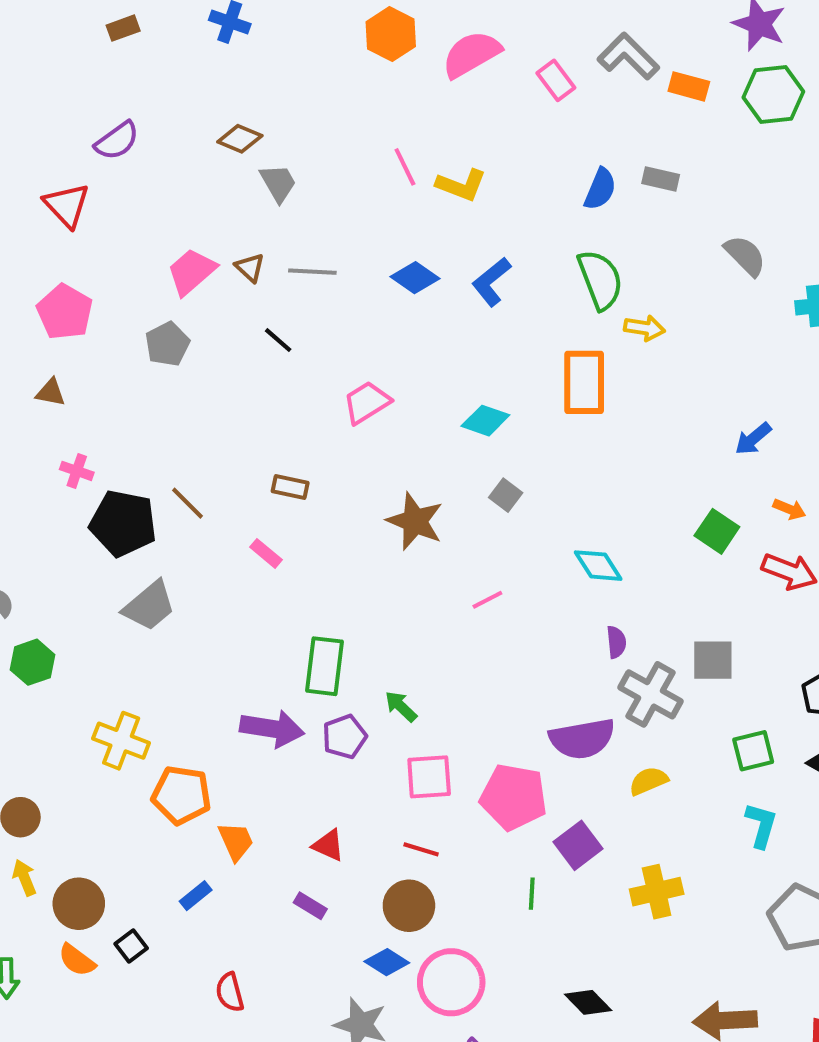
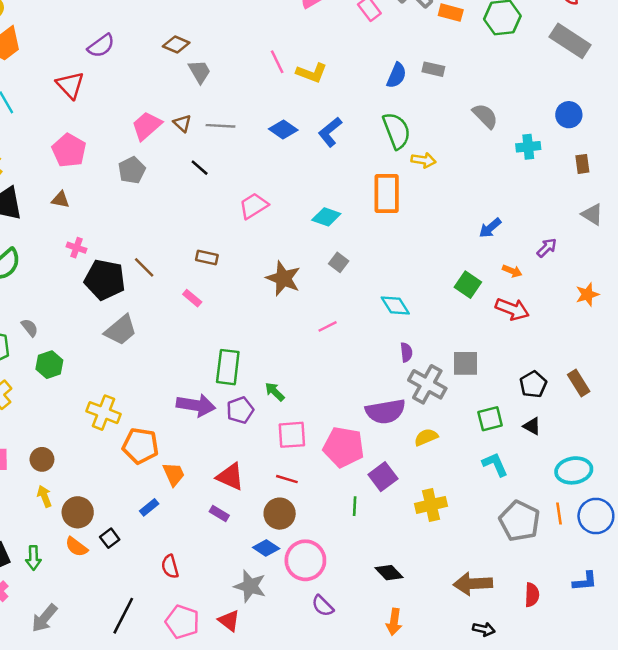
cyan L-shape: (761, 825) -> (495, 464), turned -40
red triangle: (328, 845) -> (230, 477), size x1.4

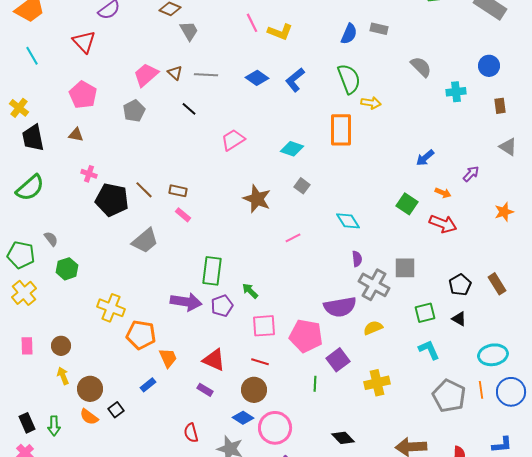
brown rectangle: (207, 257) -> (178, 191), moved
gray trapezoid: (121, 330) -> (145, 241), moved
red semicircle: (170, 566) -> (191, 433), moved

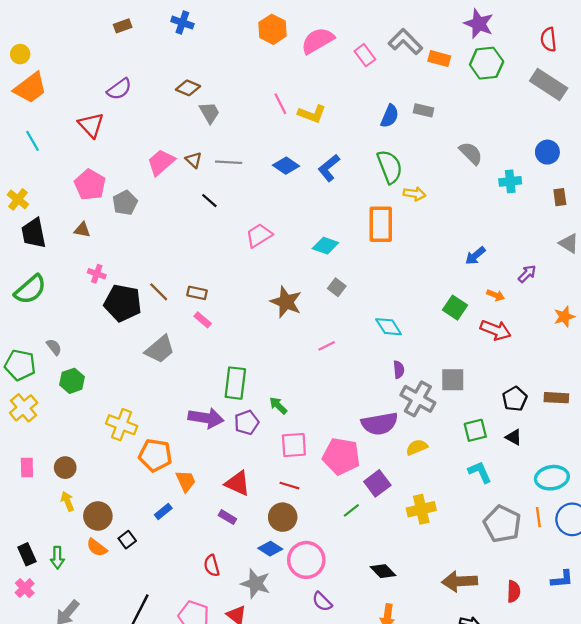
gray pentagon: (134, 111) -> (125, 203), moved
brown rectangle: (497, 284) -> (556, 398), turned -55
green line: (315, 384) -> (351, 510), turned 49

